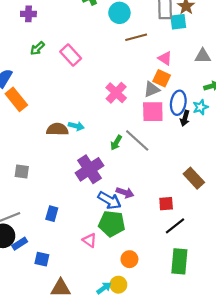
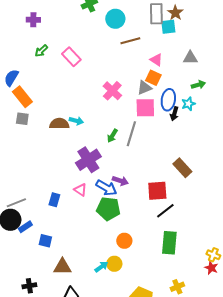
gray line: (137, 140) -> (131, 134), turned 65
gray square: (22, 171) -> (22, 119), moved
red square: (166, 204) -> (157, 191), size x1.5
pink triangle: (90, 240) -> (80, 190), moved

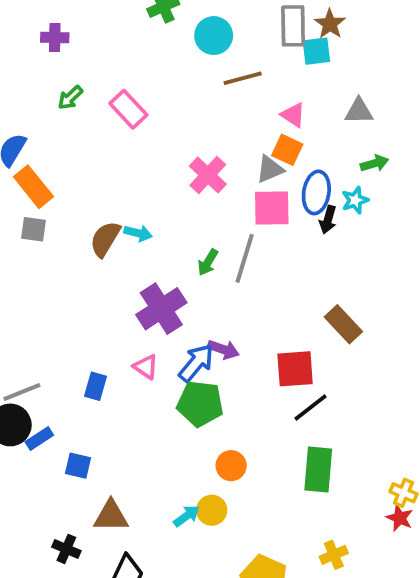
brown semicircle: (59, 124) -> (105, 239), turned -60
blue arrow: (106, 188) -> (196, 363), turned -80
black cross: (29, 286) -> (66, 549), moved, turned 32

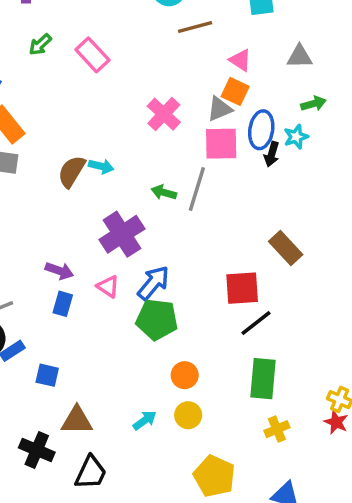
green arrow: (208, 262) -> (164, 192), turned 75
purple arrow: (223, 349) -> (59, 271), moved
yellow circle: (212, 510) -> (188, 415), moved
black cross: (66, 549) -> (37, 450), size x1.4
yellow cross: (334, 555) -> (277, 429), moved

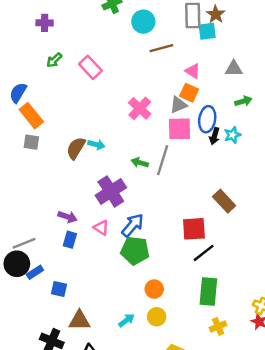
cyan star: (296, 137) -> (232, 135), moved

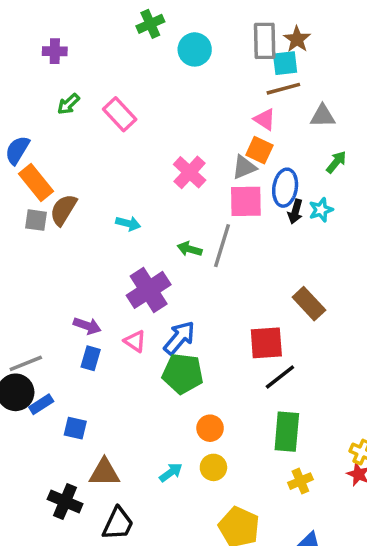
brown line: (161, 48) -> (283, 89), moved
green arrow: (243, 101) -> (336, 162), turned -35
brown semicircle: (76, 148) -> (63, 210), moved

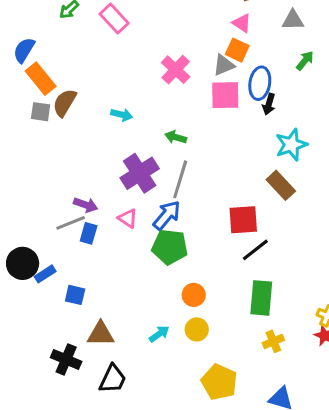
cyan star: (321, 210) -> (291, 145), moved, size x1.5
gray line: (222, 246) -> (180, 179), moved
gray line: (26, 363) -> (71, 223), moved

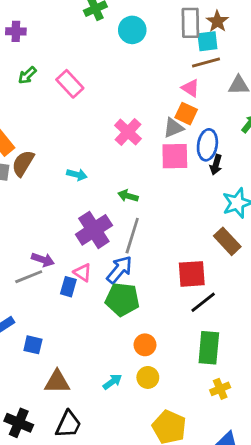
blue rectangle: (89, 233) -> (68, 287), moved
black cross: (66, 359) -> (19, 423), moved

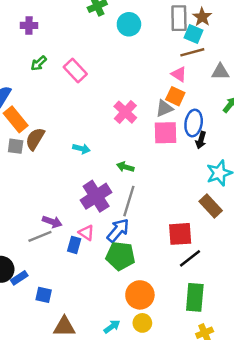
cyan square: (207, 41) -> (194, 34), turned 30
orange circle: (145, 345) -> (140, 295), size x1.5

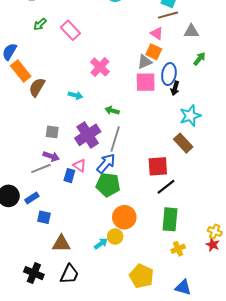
pink cross: (125, 112) -> (100, 67), moved
gray square: (16, 146) -> (52, 132), moved
blue rectangle: (19, 278) -> (32, 198), moved
yellow circle: (142, 323) -> (115, 237), moved

